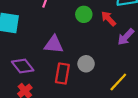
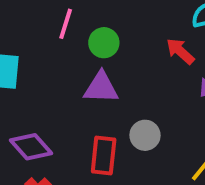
green circle: (84, 14) -> (104, 43), moved
purple triangle: (54, 44) -> (101, 88), moved

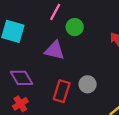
purple triangle: (101, 88) -> (55, 50), moved

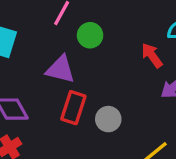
red rectangle: (62, 91) -> (73, 108), moved

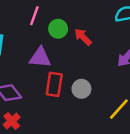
red arrow: (152, 55) -> (83, 37), moved

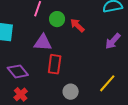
gray circle: (81, 89) -> (71, 92), moved

